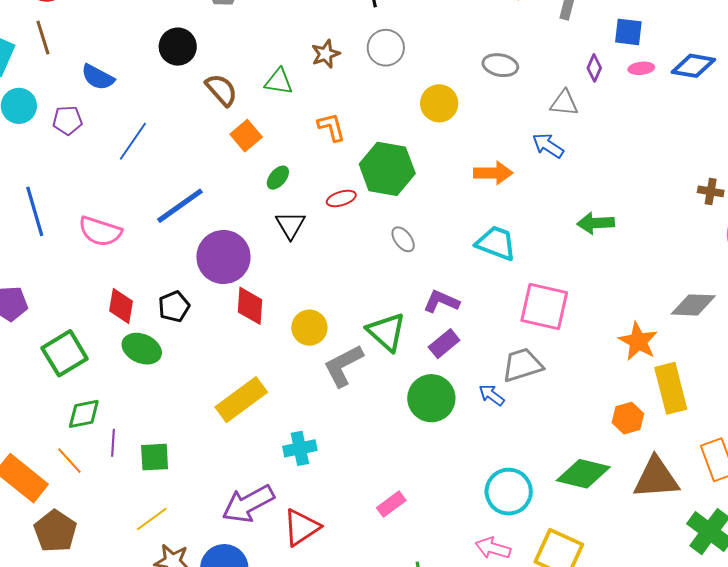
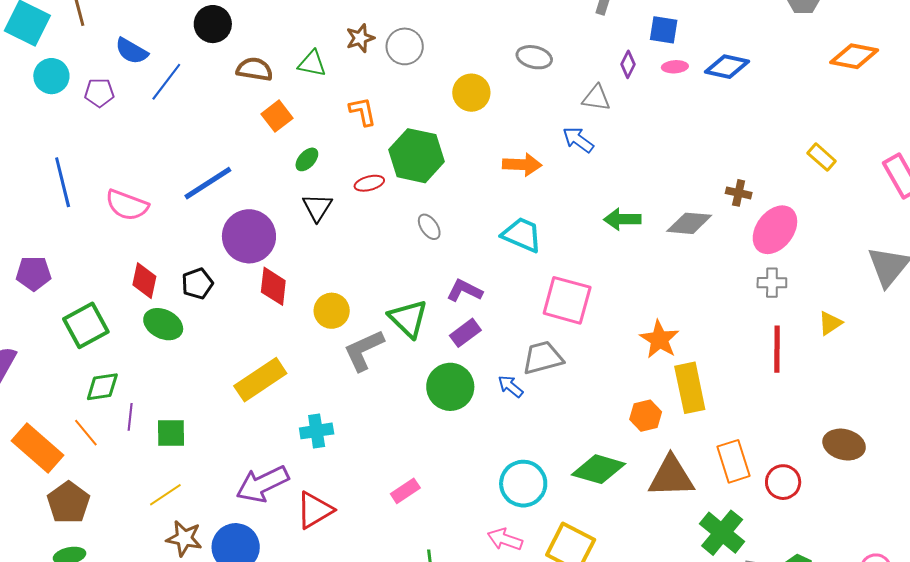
gray circle: (386, 48) -> (405, 46), moved
brown semicircle: (221, 90) -> (255, 69), turned -42
blue line: (133, 141) -> (166, 82), moved
gray diamond: (693, 305) -> (689, 223), moved

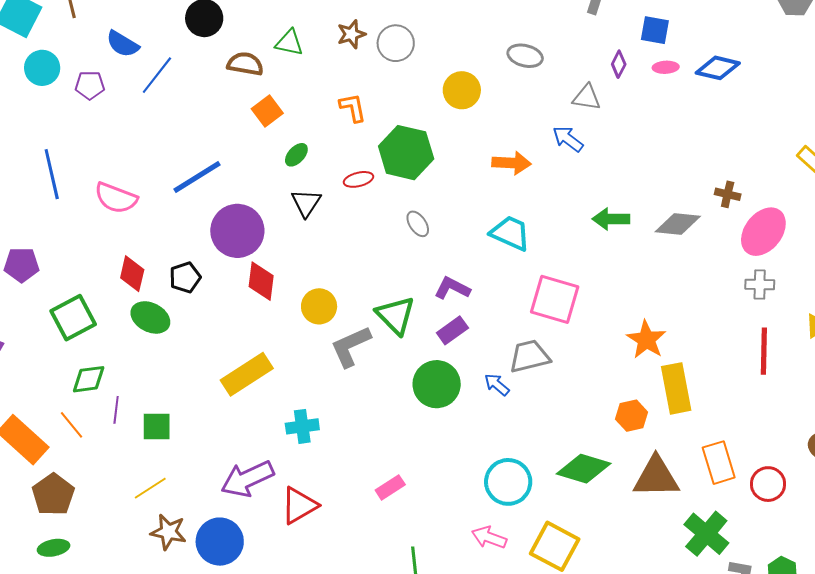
green triangle: (312, 64) -> (289, 43), moved

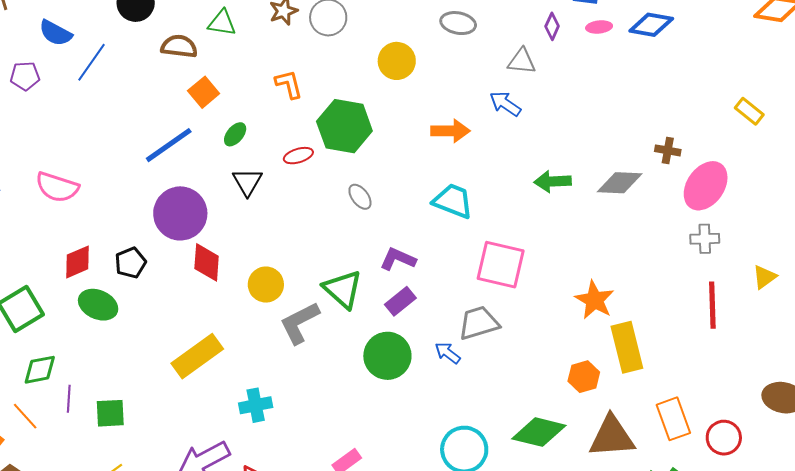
blue line: (197, 177) -> (169, 145), moved
red diamond: (132, 274) -> (78, 262), turned 57

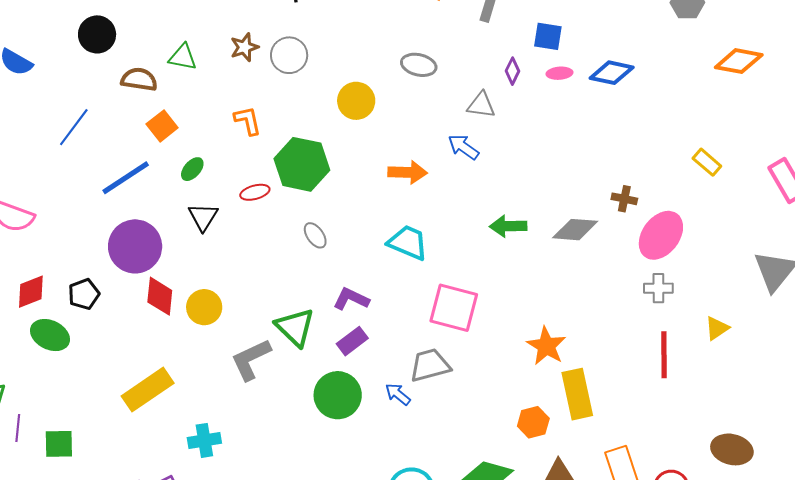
blue line: (92, 62) -> (74, 127), moved
yellow circle: (266, 285) -> (204, 307), moved

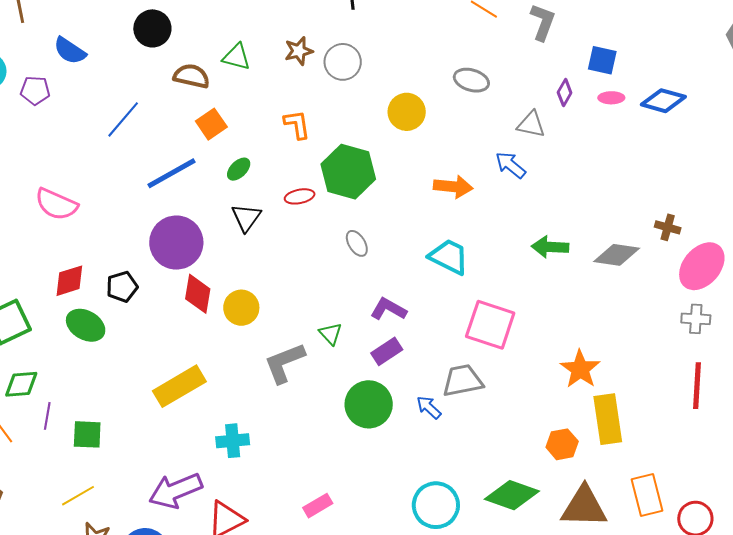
green triangle: (295, 327) -> (331, 334), size x0.6

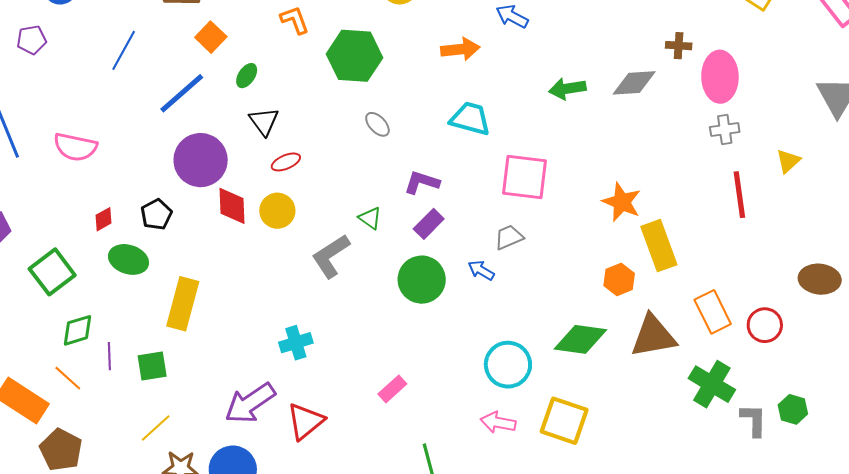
red ellipse: (300, 196) -> (286, 162), moved
pink ellipse: (702, 266) -> (720, 77), turned -30
red diamond: (69, 281) -> (104, 219), size x0.7
gray trapezoid: (463, 381) -> (509, 237), size x0.7
yellow rectangle: (179, 386) -> (183, 304), moved, turned -33

